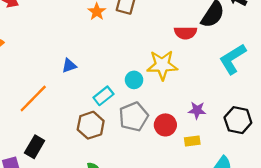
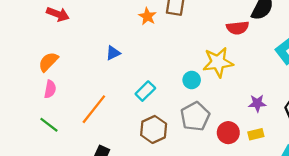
blue triangle: (69, 66) -> (113, 53), moved
cyan rectangle: (103, 96) -> (145, 91), moved
red circle: (165, 125) -> (228, 133), moved

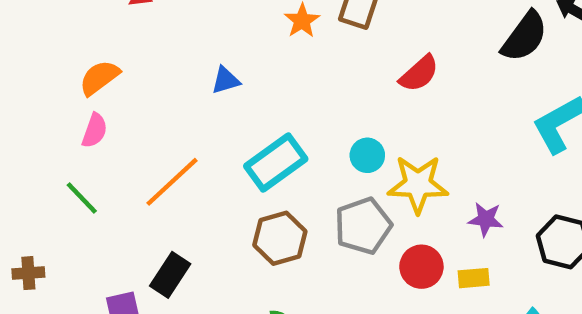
red semicircle: (238, 28) -> (419, 74), moved, turned -45
yellow star: (218, 62) -> (418, 184), moved
cyan rectangle: (145, 91) -> (276, 162), size x1.5

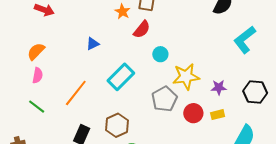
red semicircle: (419, 74) -> (142, 29), moved
cyan circle: (367, 155) -> (160, 54), moved
brown hexagon: (280, 238) -> (117, 125), moved

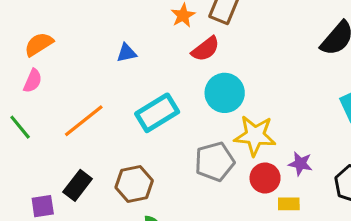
cyan circle: (160, 54) -> (225, 93), size x1.6
red circle: (193, 113) -> (265, 178), moved

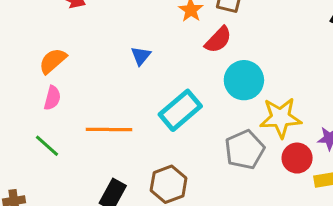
blue triangle: (127, 53) -> (141, 56), turned -30
orange line: (84, 121) -> (109, 129), turned 48

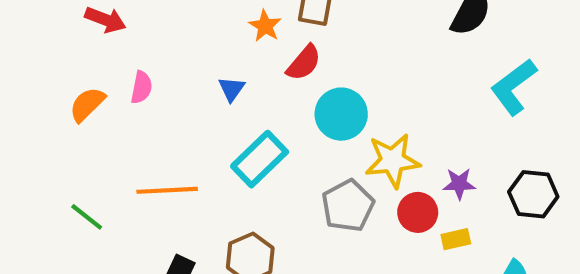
blue triangle: (141, 56) -> (232, 89), moved
pink semicircle: (52, 98) -> (141, 87), moved

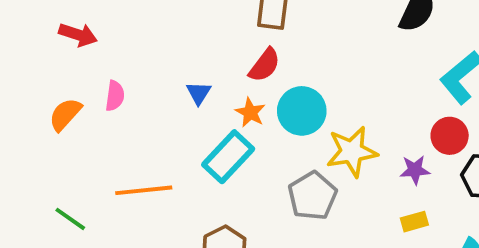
orange star: (265, 26) -> (250, 112), moved
red circle: (418, 212) -> (450, 136), moved

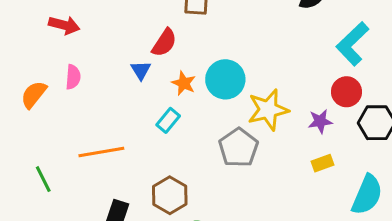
red arrow: (78, 35) -> (64, 25), moved
red semicircle: (265, 65) -> (164, 43), moved
cyan rectangle: (228, 157) -> (168, 120), size x0.6
green line: (70, 219) -> (43, 179), turned 32

